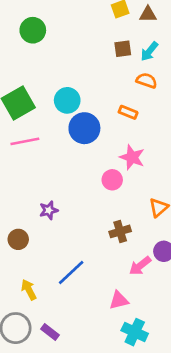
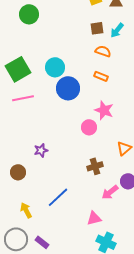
orange semicircle: (147, 81) -> (103, 51), moved

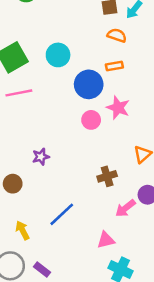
orange rectangle: (101, 76) -> (114, 66), turned -32
blue circle: (68, 88) -> (89, 84), moved
pink circle: (89, 127) -> (91, 120), moved

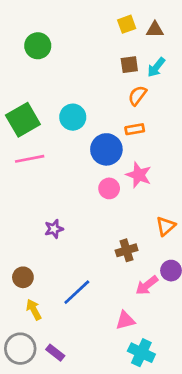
orange semicircle: (117, 35) -> (137, 96), turned -72
brown circle: (13, 184) -> (23, 277), moved

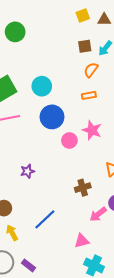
blue circle: (106, 149) -> (52, 117), moved

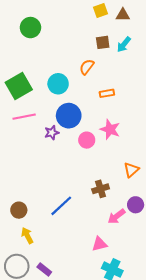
orange semicircle: (91, 70) -> (87, 67), moved
purple star: (27, 171) -> (52, 133), moved
blue line: (45, 219) -> (61, 206), moved

